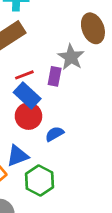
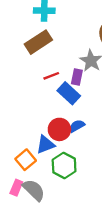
blue rectangle: (27, 96) -> (69, 93), moved
red circle: (28, 116) -> (59, 129), moved

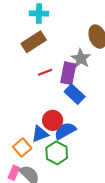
purple rectangle: (77, 77) -> (68, 73), size x1.5
blue rectangle: (69, 93) -> (75, 94), moved
blue semicircle: (77, 126) -> (65, 131), moved, size x1.5

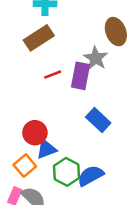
blue rectangle: (75, 94) -> (98, 120), moved
red circle: (53, 120) -> (35, 133), moved
blue semicircle: (65, 131) -> (91, 176), moved

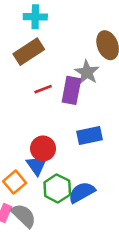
blue rectangle: (98, 120) -> (90, 136), turned -55
red circle: (35, 133) -> (43, 148), moved
blue triangle: (46, 149) -> (37, 165), turned -45

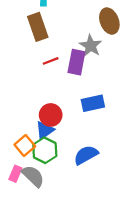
brown rectangle: (29, 52) -> (38, 27), turned -76
blue triangle: (37, 165) -> (45, 130), turned 30
green hexagon: (57, 188) -> (45, 150), moved

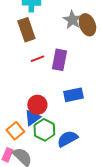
gray star: (91, 46) -> (72, 20), moved
green hexagon: (45, 150) -> (44, 130), moved

